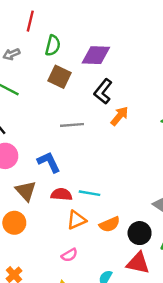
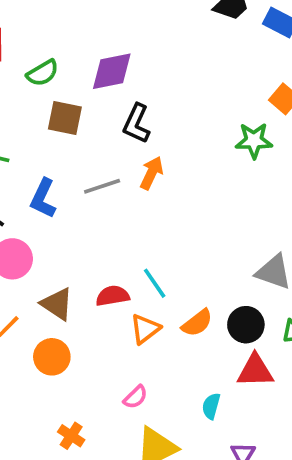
green semicircle: (53, 45) -> (43, 73), turned 60
orange arrow: (119, 116) -> (152, 173), moved
blue L-shape: (49, 162) -> (43, 198), moved, turned -115
cyan line: (89, 193) -> (155, 283), turned 60
pink semicircle: (69, 255) -> (136, 397), moved

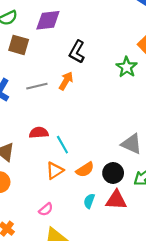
black L-shape: (136, 124) -> (77, 52), moved
green star: (254, 141) -> (127, 67), turned 30
red semicircle: (113, 296) -> (39, 133), moved
cyan semicircle: (211, 406) -> (89, 201), moved

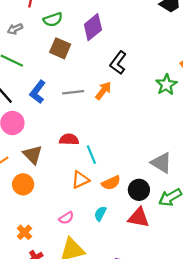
purple diamond: (48, 20) -> (93, 27), turned -40
cyan semicircle: (89, 201) -> (100, 214), moved

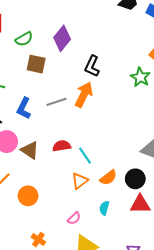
orange arrow: (103, 91) -> (84, 95), size x1.4
brown triangle: (33, 155) -> (30, 150), moved

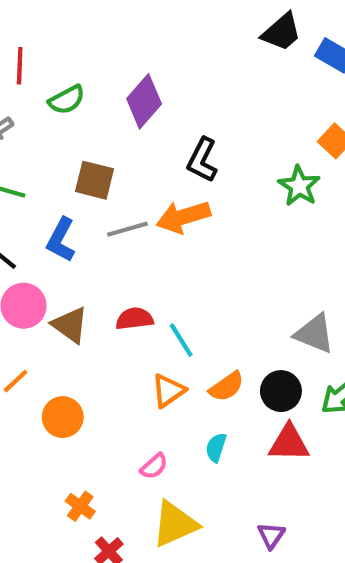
brown square: (36, 64) -> (94, 180), moved
orange arrow: (84, 95) -> (183, 217), turned -135

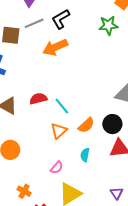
black L-shape: (202, 160) -> (61, 19), turned 40
green star: (299, 186) -> (108, 25), turned -30
gray line: (127, 229) -> (34, 23), moved

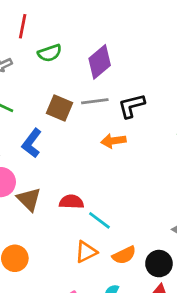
orange arrow: (55, 47) -> (113, 141), size x0.7
cyan line: (62, 106) -> (99, 220), turned -30

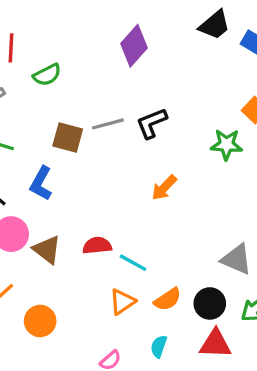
purple diamond: (100, 62) -> (134, 46), moved
orange arrow: (113, 141) -> (164, 188), moved, turned -30

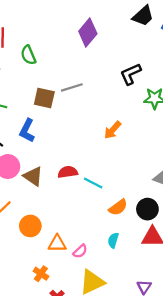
green semicircle: (47, 75) -> (28, 55), turned 96
black L-shape: (152, 123) -> (131, 74), moved
orange triangle: (122, 302) -> (57, 244), moved, turned 36

